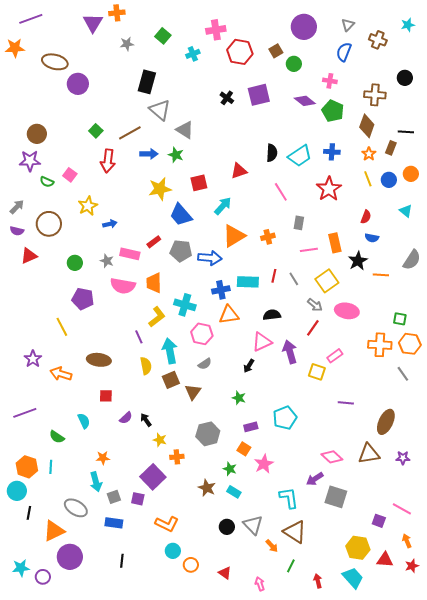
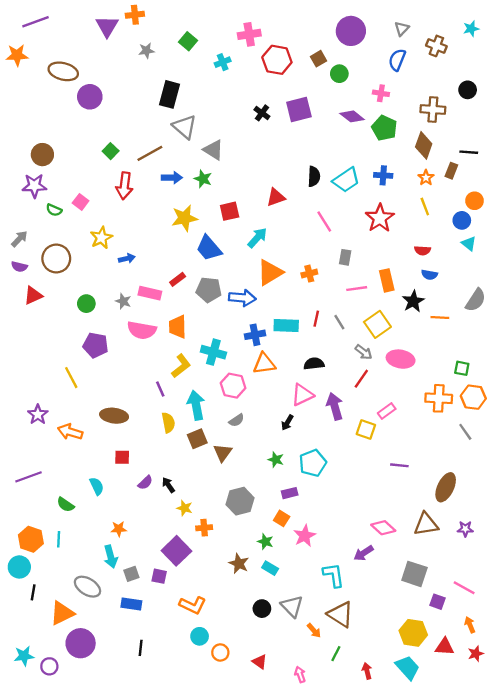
blue circle: (389, 180) -> (462, 220), moved
red semicircle: (366, 217) -> (423, 250), turned 72
cyan pentagon: (285, 418) -> (313, 463), moved
gray square: (336, 497) -> (414, 574), moved

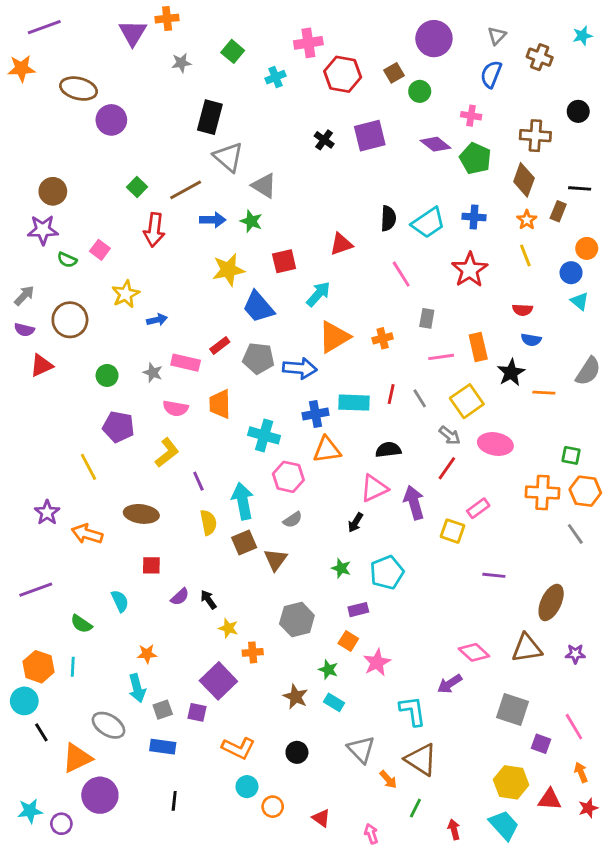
pink semicircle: (142, 330) -> (176, 408), size x0.7
yellow L-shape: (181, 366) -> (167, 453), moved
pink line: (464, 588) -> (574, 727), turned 30
black line: (33, 592) -> (41, 732), turned -42
black circle: (262, 609) -> (297, 752), moved

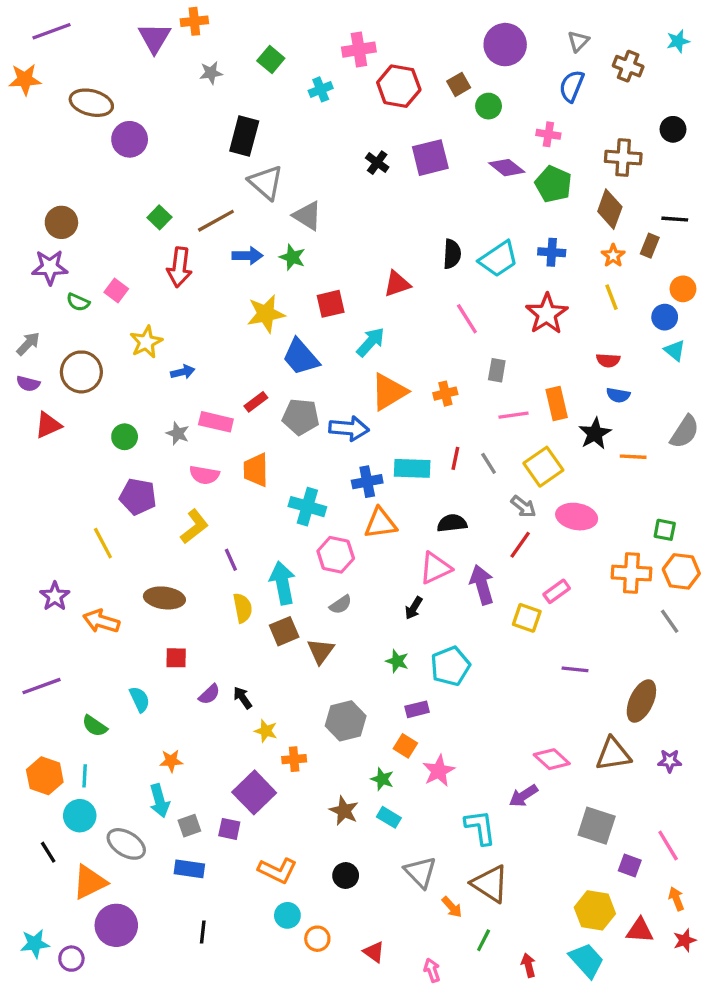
cyan circle: (24, 701) -> (80, 816), moved

